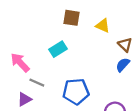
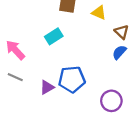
gray line: (37, 83) -> (15, 77), moved
purple triangle: (25, 99) -> (47, 87), moved

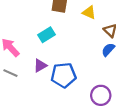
purple triangle: (47, 87) -> (40, 66), moved

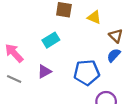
blue pentagon: (64, 75) -> (87, 73), moved

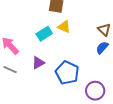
yellow triangle: (94, 17) -> (64, 27), moved
blue pentagon: (87, 73) -> (67, 73), moved, turned 30

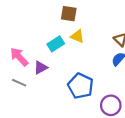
purple triangle: (38, 63) -> (41, 68), moved

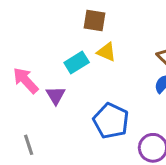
purple triangle: (41, 68) -> (56, 95), turned -32
gray line: (19, 83) -> (29, 145), moved, turned 48

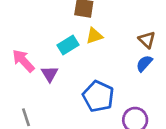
yellow triangle: (107, 52) -> (94, 36), turned -42

